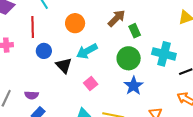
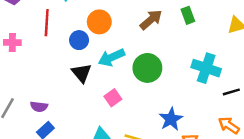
green rectangle: (135, 31) -> (188, 15), moved
blue circle: (44, 51) -> (79, 40), moved
green circle: (129, 58) -> (147, 68), moved
blue star: (134, 86) -> (171, 119), moved

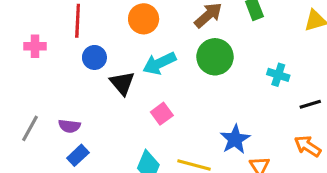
blue circle: (79, 40) -> (94, 57), moved
green circle: (147, 68) -> (215, 57), moved
cyan cross: (206, 68) -> (278, 75), size x0.6

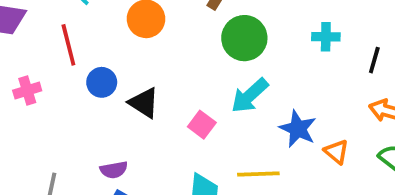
cyan arrow: (159, 63) -> (250, 96), moved
black line: (310, 104) -> (374, 60), turned -40
purple semicircle: (69, 126) -> (114, 170), moved

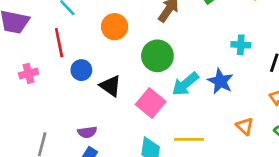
green circle: (244, 38) -> (157, 56), moved
pink square: (202, 125) -> (151, 103), size x1.5
blue star: (298, 129) -> (220, 81), moved

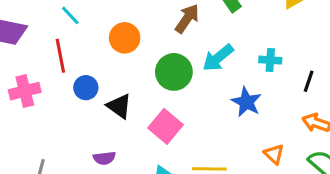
pink cross: (29, 73) -> (25, 91), size x1.4
cyan arrow: (185, 84) -> (218, 58), moved
purple semicircle: (87, 132) -> (104, 158), moved

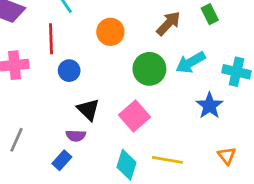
cyan cross: (270, 60) -> (236, 72), size x1.4
black triangle: (119, 106) -> (88, 110), moved

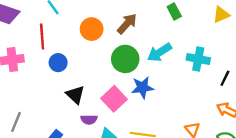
brown arrow: (169, 23) -> (127, 24), moved
blue star: (209, 106) -> (142, 87), moved, turned 30
purple semicircle: (76, 136) -> (89, 120), moved

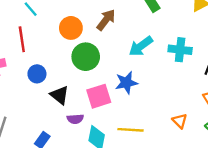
green circle: (125, 59) -> (86, 57), moved
blue circle: (58, 63) -> (37, 74), moved
pink square: (114, 99) -> (99, 96), turned 30

